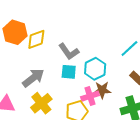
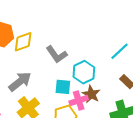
cyan square: (69, 72) -> (63, 87), moved
brown star: (102, 90) -> (91, 94), turned 30

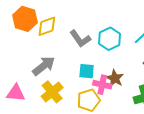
cyan hexagon: (84, 72) -> (109, 39), moved
pink cross: (79, 100) -> (102, 85), turned 30

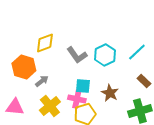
orange hexagon: (25, 19) -> (24, 67), moved
gray arrow: (44, 66) -> (42, 81), size x0.6
pink cross: (102, 85) -> (77, 99), moved

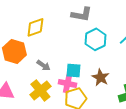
gray L-shape: (77, 55) -> (82, 14), moved, turned -45
gray arrow: (42, 81) -> (43, 65), moved, turned 72

